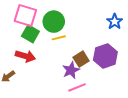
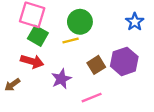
green circle: (54, 22) -> (80, 22), moved
purple star: (71, 70) -> (61, 79), moved

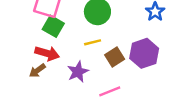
yellow line: (71, 40) -> (93, 42), moved
brown arrow: (12, 85) -> (37, 71), moved

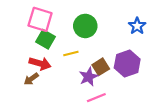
yellow line: (93, 42) -> (71, 54), moved
purple star: (78, 72) -> (89, 77), moved

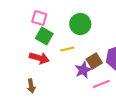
pink square: (40, 19) -> (39, 18), size x0.7
brown arrow: (31, 79) -> (31, 86), moved, turned -64
pink line: (96, 98) -> (101, 84), moved

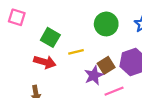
pink square: (39, 18) -> (17, 17), moved
green circle: (80, 24) -> (106, 24), moved

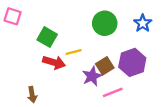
red arrow: (45, 62) -> (54, 62), moved

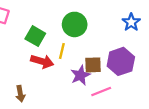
green circle: (105, 23) -> (75, 24), moved
yellow line: (74, 52) -> (62, 51), turned -63
brown square: (105, 66) -> (93, 65), turned 30

